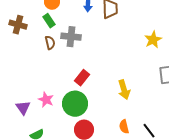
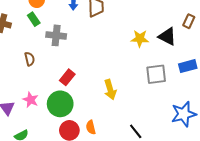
yellow star: (153, 40) -> (140, 39), turned 30
brown semicircle: (50, 43) -> (30, 59), moved
orange semicircle: (124, 127) -> (91, 127), moved

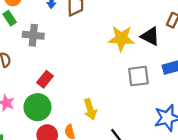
yellow star: (140, 39) -> (121, 38), size x1.4
yellow arrow: (110, 90) -> (90, 109), moved

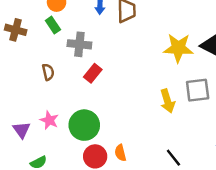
red rectangle: (45, 79) -> (93, 73), moved
yellow arrow: (90, 109) -> (167, 101), moved

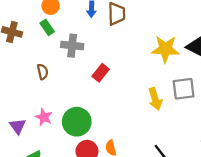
red rectangle: (93, 73) -> (101, 73), moved

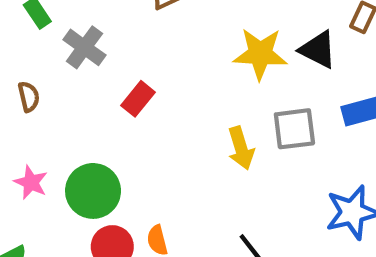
gray cross: (72, 46) -> (84, 47), turned 30

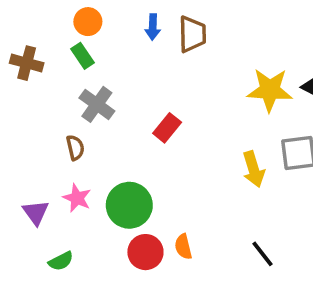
gray cross: (84, 47) -> (97, 104), moved
brown semicircle: (29, 97) -> (75, 148), moved

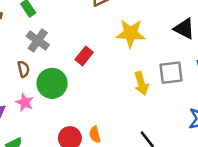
yellow star: (270, 90) -> (131, 33), moved
green circle: (129, 205) -> (52, 83), moved

